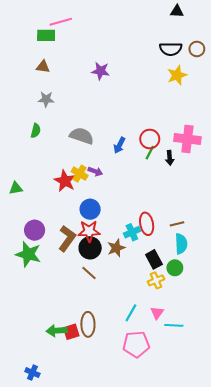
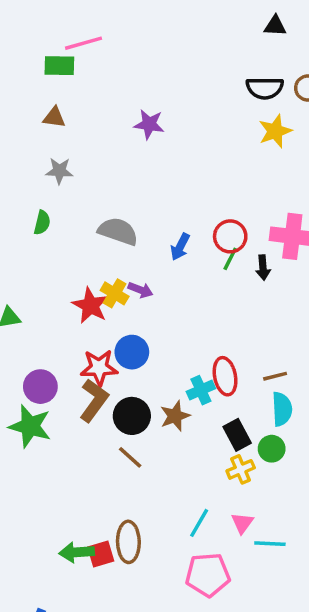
red star: (89, 231) -> (99, 368), moved

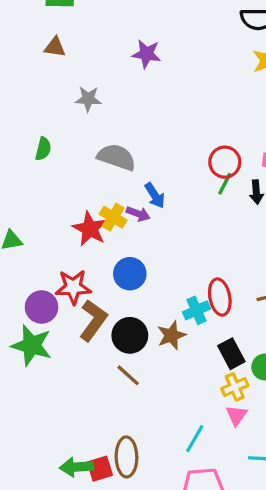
gray star: (59, 171) -> (88, 99), moved
blue arrow: (180, 247) -> (155, 195), moved, turned -60
red star: (99, 368) -> (73, 287), moved
pink triangle: (242, 523) -> (236, 415), moved

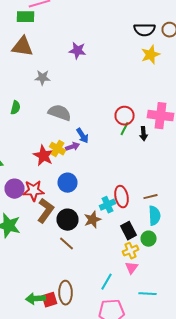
brown triangle: (55, 47) -> (22, 47), size x1.6
purple arrow: (138, 214) -> (72, 147), turned -40
purple circle: (42, 307) -> (14, 189), moved

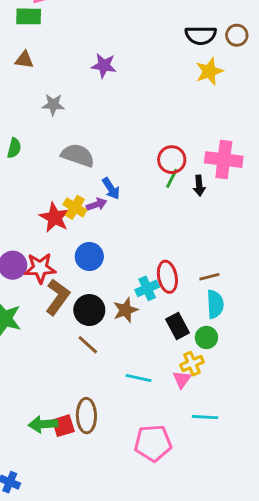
brown triangle: (22, 47) -> (24, 60), size x0.6
yellow cross: (130, 251) -> (192, 364), moved
cyan line: (106, 282) -> (138, 378), moved, turned 72

